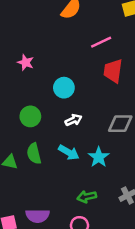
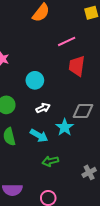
cyan star: (99, 157) -> (65, 127), moved
green arrow: (87, 197) -> (50, 161), moved

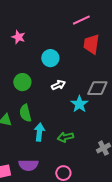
cyan arrow: (39, 136) -> (39, 132), moved, turned -114

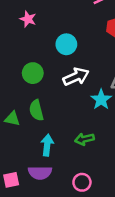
white arrow: (58, 85) -> (76, 77), size x1.5
cyan arrow: (39, 132) -> (47, 145), moved

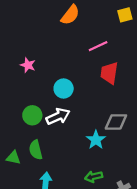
white arrow: (76, 77) -> (58, 116), moved
green arrow: (84, 139) -> (94, 177), moved

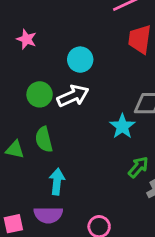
pink star: (28, 65) -> (26, 39), moved
green arrow: (94, 177) -> (138, 167), moved, turned 144

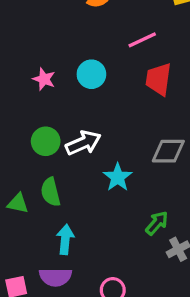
pink star: (26, 39) -> (44, 79), moved
cyan circle: (80, 60) -> (91, 74), moved
cyan star: (122, 126) -> (118, 177), moved

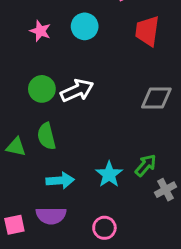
cyan star: (118, 177) -> (109, 174), moved
cyan arrow: (65, 239) -> (60, 180), turned 80

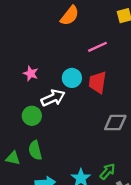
cyan circle: (85, 26) -> (72, 78), moved
red trapezoid: (147, 31) -> (98, 82), moved
white arrow: (77, 90) -> (53, 98), moved

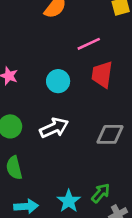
red trapezoid: (98, 82) -> (102, 74), moved
white arrow: (53, 98) -> (54, 128), moved

